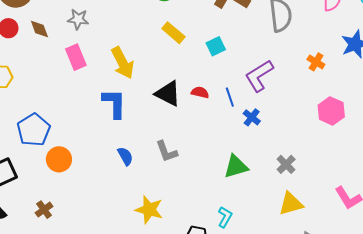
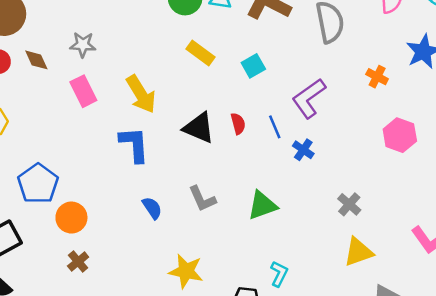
red semicircle: (200, 92) -> (238, 124), turned 66
green triangle: (236, 167) -> (262, 205), moved
brown cross: (44, 210) -> (78, 262), moved

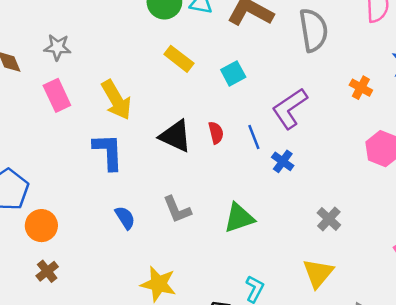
yellow triangle: (358, 252) -> (318, 273), moved, turned -32

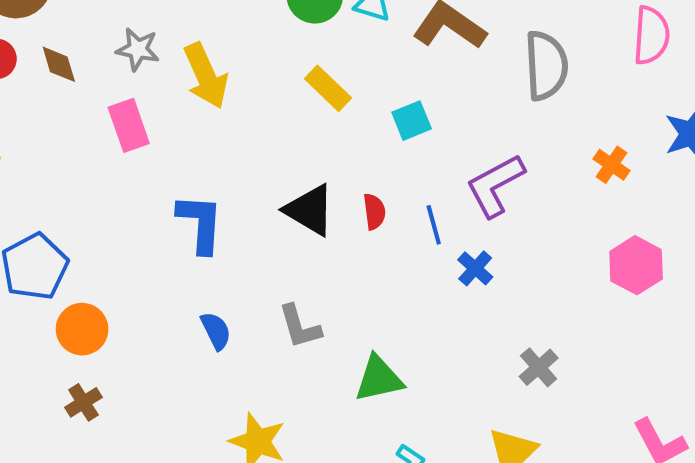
yellow arrow: (116, 100) -> (206, 76), moved
green triangle: (239, 218) -> (379, 379), moved

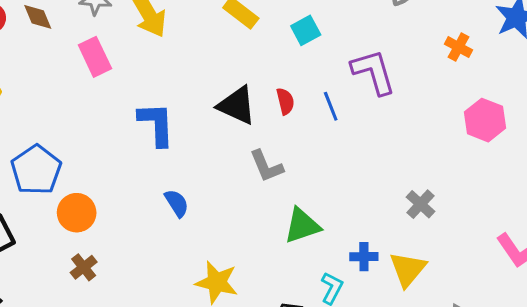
purple L-shape: (495, 185) -> (373, 72), turned 108
blue cross: (475, 268) -> (364, 257), moved, turned -36
gray L-shape: (300, 327) -> (266, 166), moved

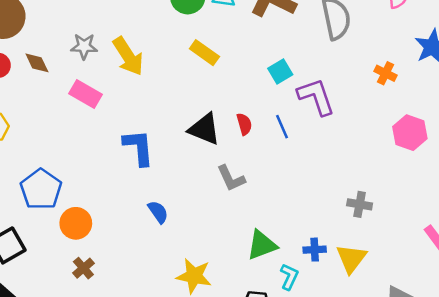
cyan square: (306, 30) -> (280, 72), moved
pink rectangle: (95, 57) -> (85, 94), turned -32
gray cross: (421, 204) -> (360, 204), turned -30
green triangle: (302, 226) -> (262, 245), moved

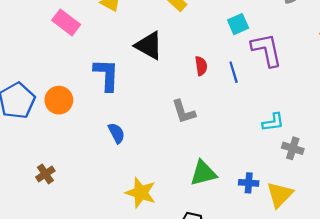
black triangle: (204, 129) -> (149, 46), moved
orange circle: (76, 223) -> (59, 100), moved
cyan L-shape: (289, 277) -> (273, 122), moved, turned 50

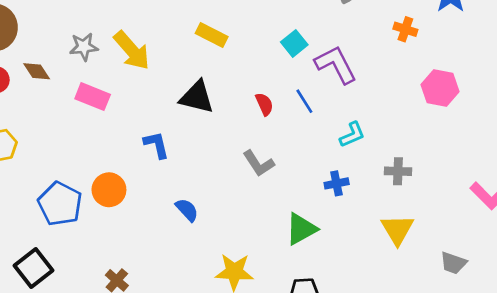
blue L-shape: (106, 75) -> (157, 145), size x0.7
cyan L-shape: (273, 122) -> (352, 135), moved
blue cross: (249, 183) -> (337, 183), moved

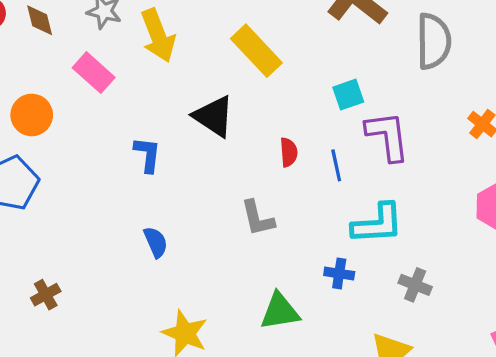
yellow rectangle: (212, 35) -> (256, 51), size x1.4
cyan L-shape: (352, 135) -> (378, 224), size x1.6
orange circle: (109, 190) -> (32, 115), moved

